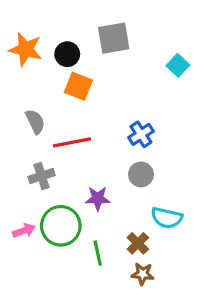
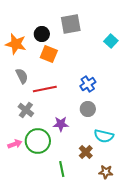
orange star: (26, 49) -> (16, 44), moved
gray cross: (42, 176) -> (26, 110), turned -35
green line: (98, 253) -> (62, 169), moved
brown star: (143, 274) -> (106, 172), moved

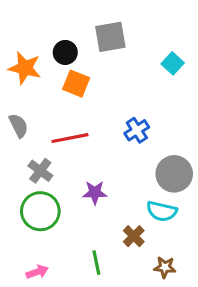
gray semicircle: (22, 76) -> (19, 126), moved
gray circle: (88, 109) -> (174, 174), moved, size x1.5
green circle: (38, 141) -> (40, 211), moved
pink arrow: (15, 144) -> (37, 272), moved

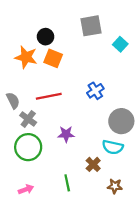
gray square: (110, 37) -> (91, 26), moved
orange star: (25, 68) -> (26, 57), moved
gray semicircle: (19, 126) -> (13, 101), moved

